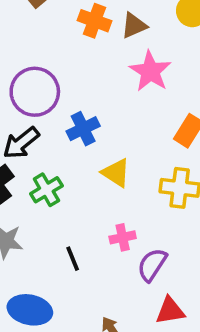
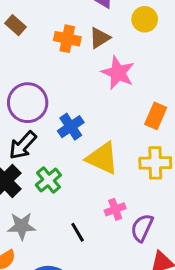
yellow triangle: (116, 173) -> (102, 158), size x1.4

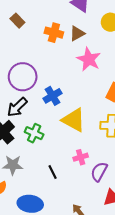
green cross: (48, 180) -> (34, 133), turned -30

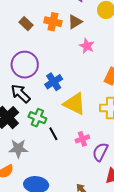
brown rectangle: (17, 21) -> (26, 24), moved
pink star: (89, 59) -> (87, 46), size x0.7
black arrow: (17, 107) -> (21, 94), turned 90
black line: (53, 172) -> (53, 134), moved

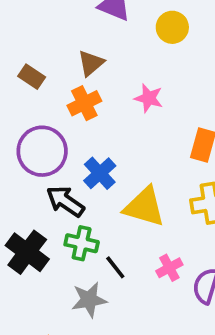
orange cross: (53, 22) -> (84, 103), moved, turned -30
brown triangle: (75, 22) -> (91, 63), moved
black arrow: (21, 94) -> (65, 201), moved
gray star: (18, 149) -> (89, 300), moved

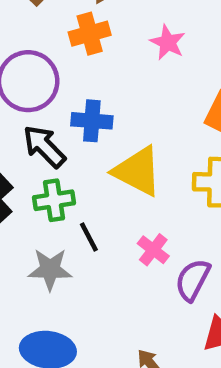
blue cross: (100, 173) -> (92, 121), turned 36
green cross: (82, 243) -> (54, 200), turned -32
pink cross: (169, 268) -> (153, 250), turned -35

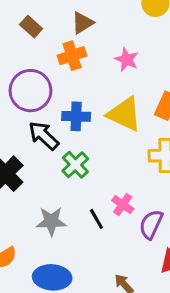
yellow triangle: (137, 171) -> (124, 114), moved
green cross: (54, 200) -> (75, 165), moved, turned -32
black line: (89, 237) -> (96, 219), moved

